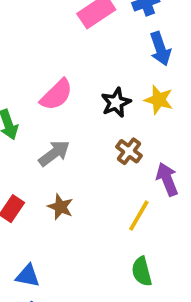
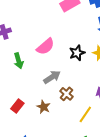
brown cross: (129, 151) -> (66, 94), moved
gray arrow: (54, 153) -> (52, 77), moved

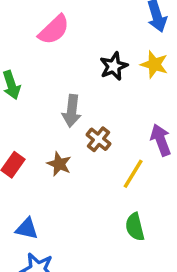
pink semicircle: (45, 46) -> (54, 30), moved
gray arrow: (52, 77) -> (72, 111), turned 132

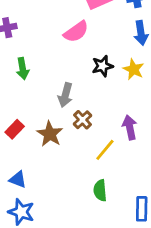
pink semicircle: (54, 30) -> (76, 32), moved
brown star: (59, 164) -> (50, 134), size x1.4

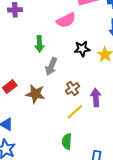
green arrow: (23, 69) -> (39, 44), moved
brown cross: (83, 120) -> (72, 89), moved
brown star: (50, 134) -> (35, 94), turned -30

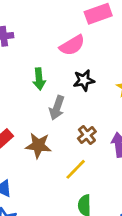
black star: (82, 49) -> (84, 80), moved
yellow line: (75, 112) -> (76, 169), moved

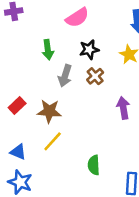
brown cross: (87, 135) -> (95, 76), moved
yellow line: (76, 169) -> (53, 141), moved

